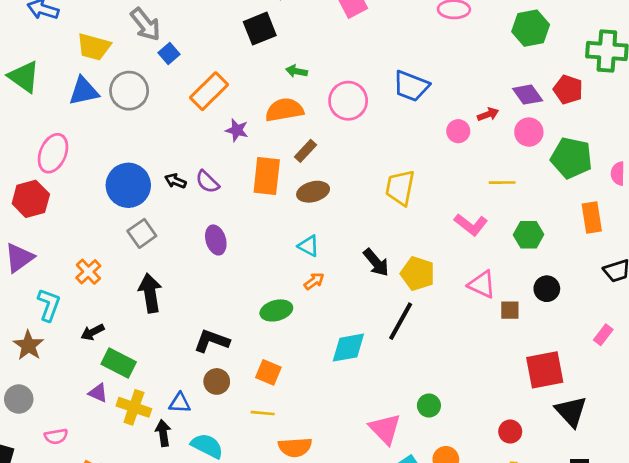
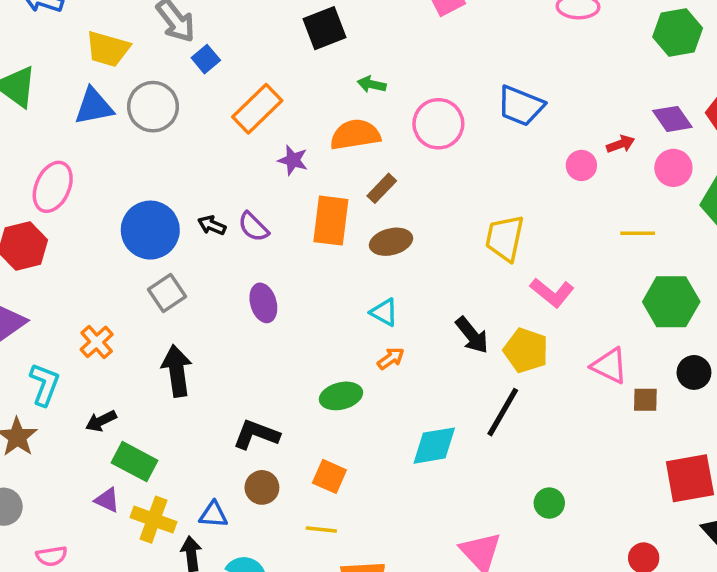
pink L-shape: (471, 225) -> (552, 293), moved
green hexagon: (529, 235) -> (671, 302), size x1.4
green circle: (429, 406) -> (549, 503), moved

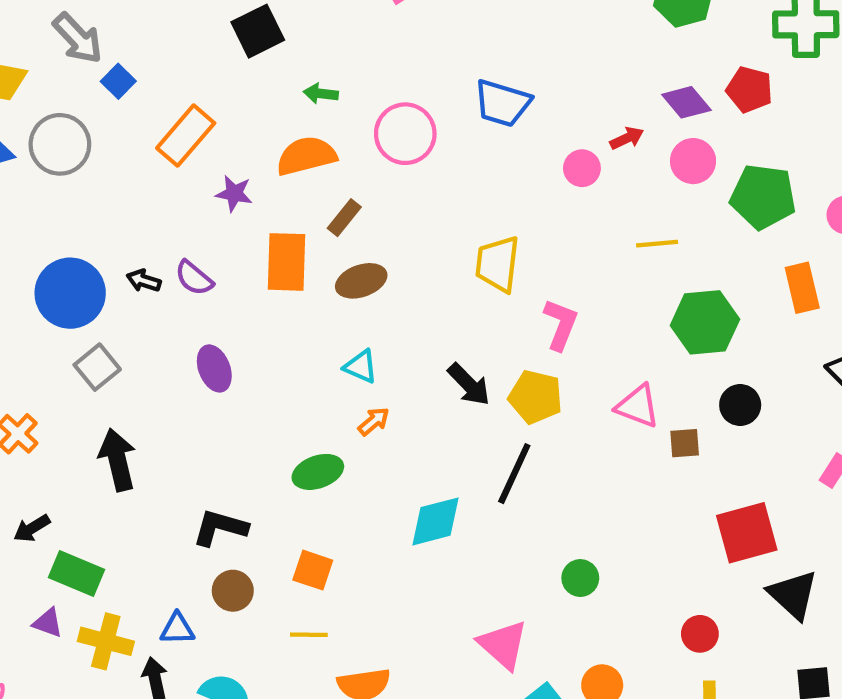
pink L-shape: (552, 293) -> (561, 324), turned -102

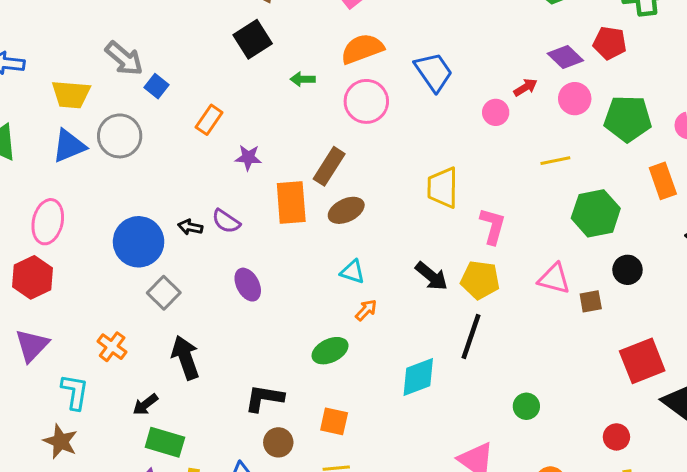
blue trapezoid: (502, 103) -> (434, 72), turned -135
orange rectangle: (186, 136) -> (209, 120), size x0.7
orange semicircle: (306, 156) -> (362, 49), moved
brown rectangle: (344, 218) -> (329, 166), size x1.4
black arrow: (32, 528) -> (145, 405), moved

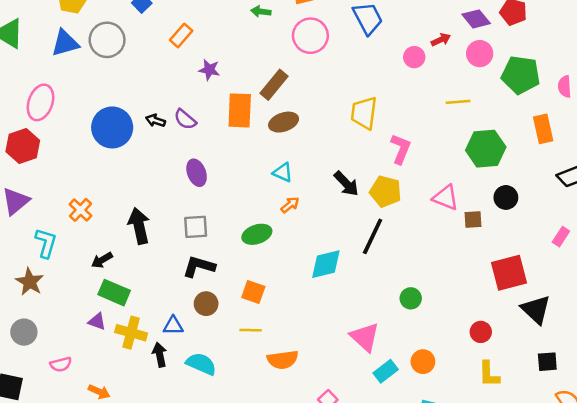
gray square: (164, 293) -> (196, 227), moved, turned 35

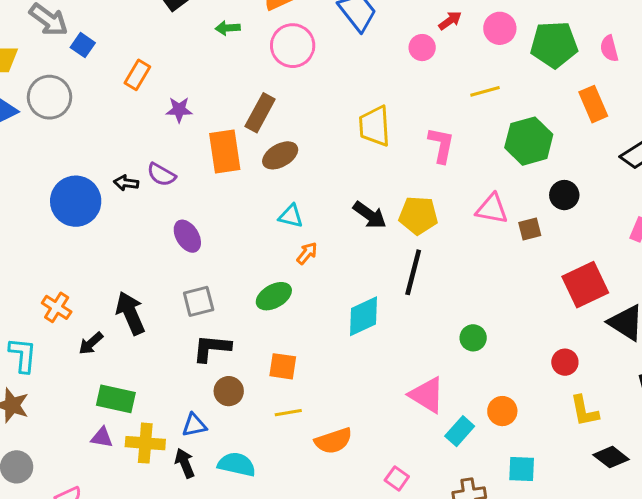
pink L-shape: (401, 149) -> (441, 145), moved
black arrow: (102, 260) -> (91, 343), moved

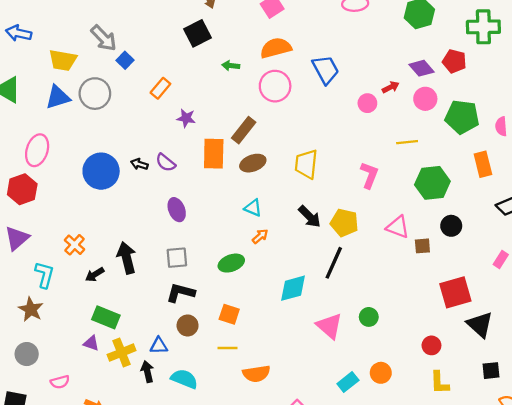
yellow trapezoid: (375, 126) -> (306, 164), moved
pink triangle: (427, 395) -> (329, 326), moved
yellow cross: (145, 443) -> (122, 353), turned -36

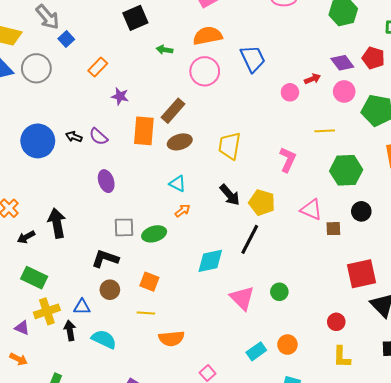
gray square: (177, 258) -> (124, 227), moved
purple triangle: (91, 343) -> (22, 328), moved

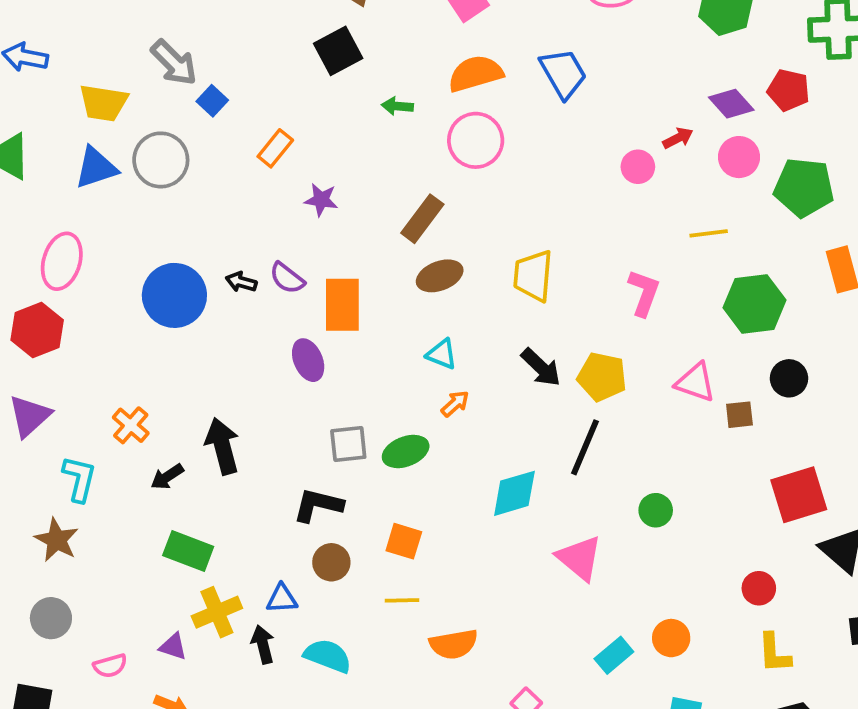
blue trapezoid: (253, 59) -> (563, 73), moved
orange rectangle: (144, 131) -> (342, 305), moved
green circle: (279, 292) -> (656, 510), moved

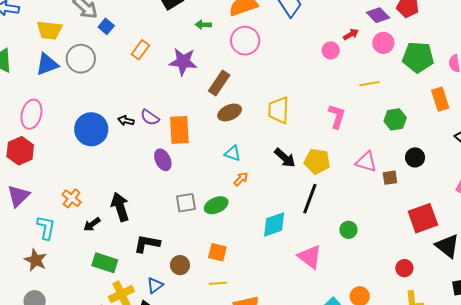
purple star: (321, 200) -> (183, 62), moved, size x1.6
green hexagon: (755, 304) -> (395, 119), size x0.7
black L-shape: (318, 505) -> (147, 244), moved
blue triangle: (282, 599) -> (155, 285), turned -30

